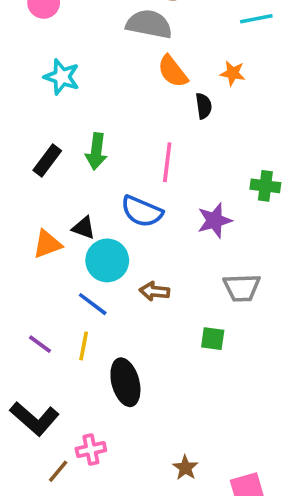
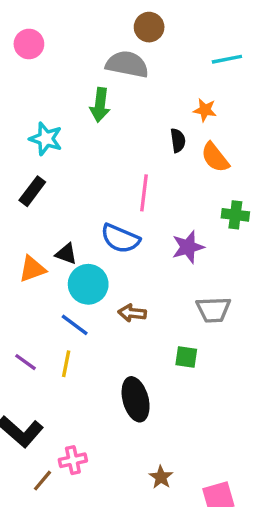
orange semicircle: (173, 71) -> (215, 157), moved
cyan star: (62, 77) -> (46, 139), moved
green arrow: (96, 151) -> (100, 105), moved
black ellipse: (125, 382) -> (136, 399), moved

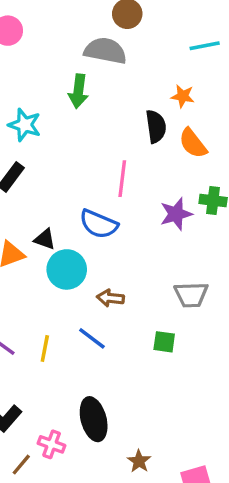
black semicircle: (178, 140) -> (156, 126), size x1.4
purple star: (188, 247) -> (176, 214), moved
blue line: (75, 325) -> (92, 338), moved
black ellipse: (136, 399) -> (94, 419), moved
pink cross: (73, 460) -> (52, 444), turned 32

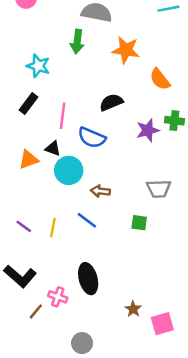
orange star: (183, 96) -> (126, 50), moved, size x1.6
black semicircle: (156, 126) -> (111, 102), moved, turned -105
pink line: (122, 179) -> (63, 116), moved
brown star: (139, 461) -> (133, 309), moved

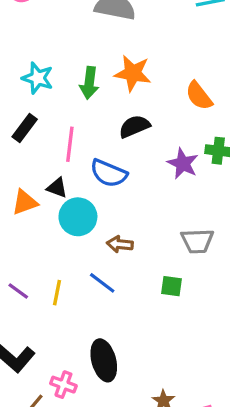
green arrow: (77, 42) -> (89, 83), moved
orange star: (126, 50) -> (133, 73), moved
purple star: (148, 130) -> (183, 164), turned -30

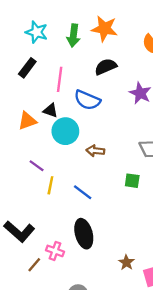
blue line: (102, 283) -> (83, 192), moved
purple line: (18, 291) -> (37, 166), moved

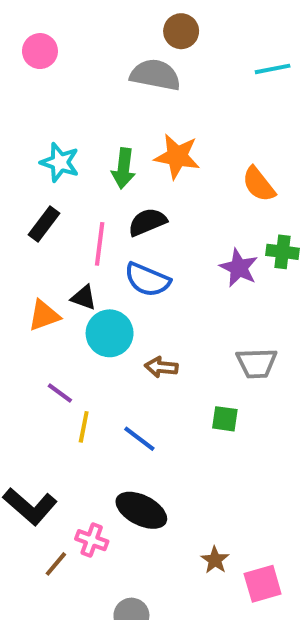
black semicircle: (106, 67) -> (147, 222), moved
black ellipse: (84, 234) -> (141, 510), turned -48

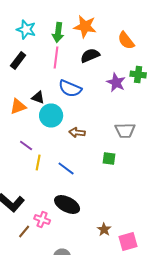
black semicircle: (147, 222) -> (90, 56), moved
pink line: (100, 244) -> (56, 58), moved

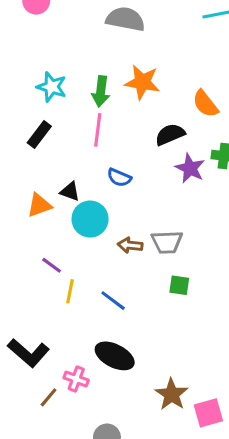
black semicircle: (90, 56) -> (170, 134), moved
blue semicircle: (70, 88) -> (119, 178), size x0.7
gray trapezoid: (125, 130) -> (167, 242), moved
brown star: (104, 230) -> (172, 394), size x1.5

